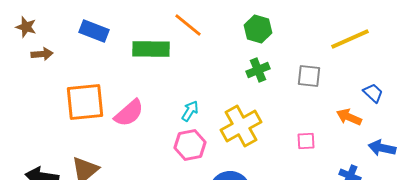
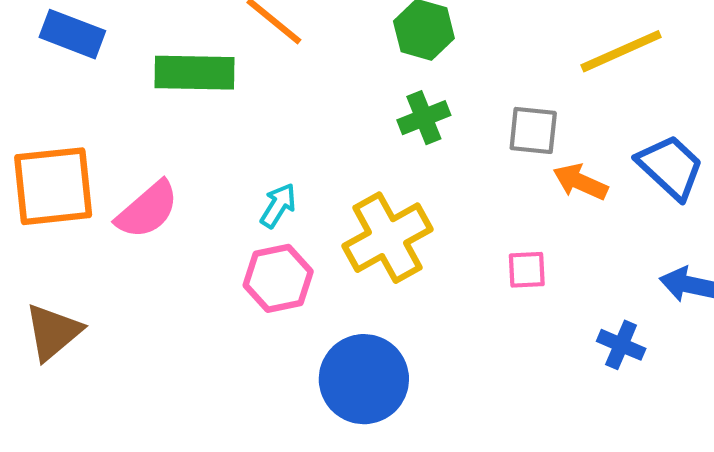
blue trapezoid: (373, 93) -> (670, 167), size x1.6
orange arrow: (349, 117) -> (580, 182), moved

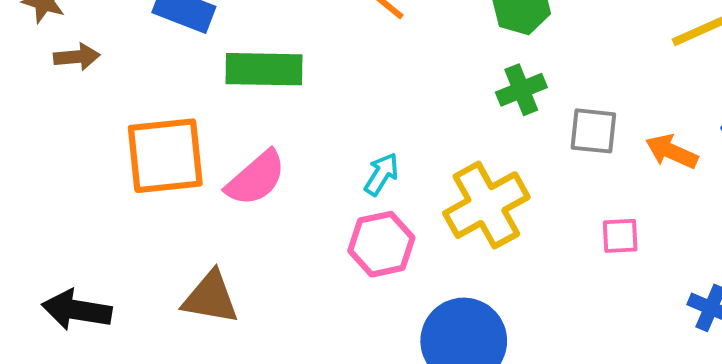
green rectangle: (195, 73) -> (264, 69), moved
gray square: (533, 130) -> (593, 131), moved
brown triangle: (53, 332) -> (211, 298), moved, turned 50

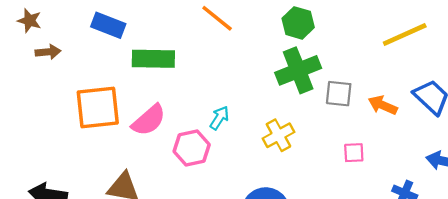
green cross: (521, 90) -> (298, 70), size x1.6
yellow cross: (486, 205) -> (278, 135), size x0.7
pink hexagon: (381, 244) -> (192, 148), moved

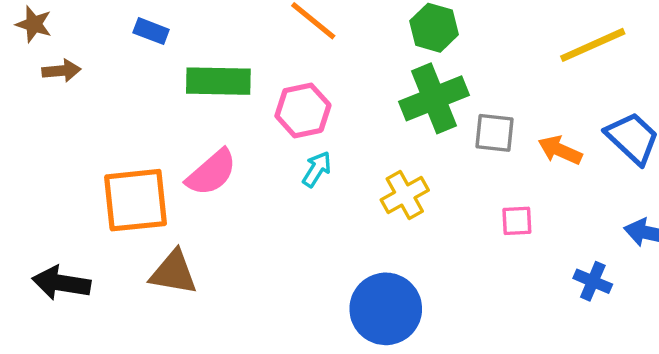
blue rectangle: (108, 25) -> (151, 31), size x0.7
orange square: (98, 107) -> (136, 200), moved
pink hexagon: (192, 148) -> (303, 110), moved

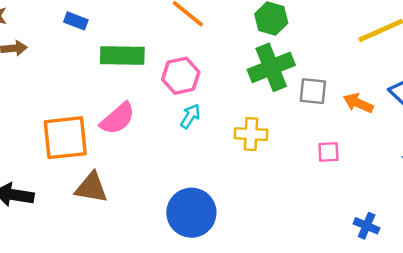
yellow cross: (405, 195) -> (251, 134), turned 32
blue cross: (593, 281) -> (367, 226), moved
blue circle: (386, 309) -> (191, 213), moved

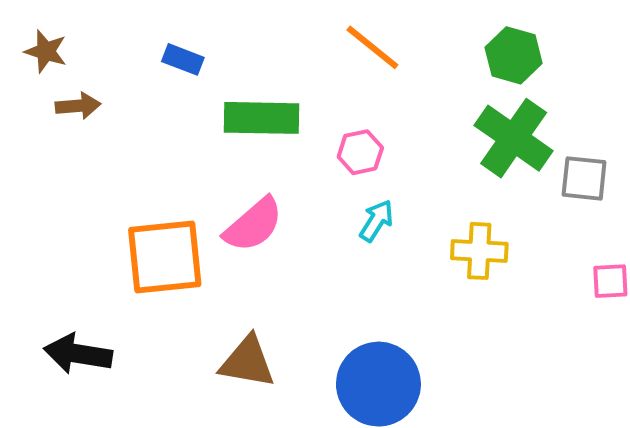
green cross: (271, 67) -> (514, 138), turned -33
pink hexagon: (181, 76) -> (360, 152), size x0.7
brown triangle: (91, 188) -> (247, 362), moved

